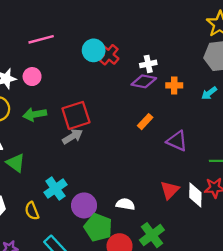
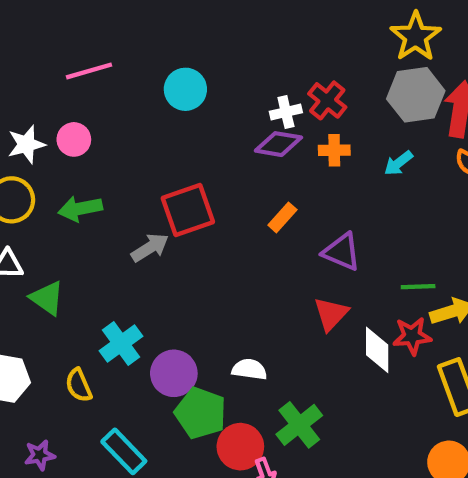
red cross: (109, 55) -> (327, 100), moved
red square: (76, 115) -> (188, 210), moved
red triangle: (170, 190) -> (331, 314), moved

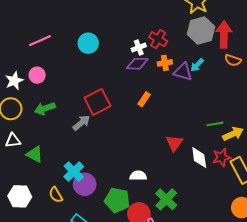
purple triangle: (342, 252) -> (183, 72), moved
red star: (412, 336) -> (222, 157), moved
purple circle: (174, 373) -> (85, 184), moved

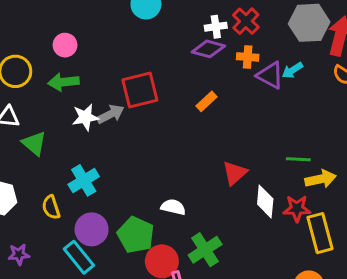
pink circle: (37, 75) -> (65, 45), moved
white star: (14, 81) -> (85, 117), moved
purple circle: (85, 184) -> (92, 229), moved

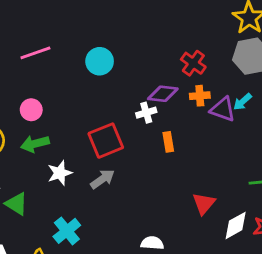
white cross: (216, 27) -> (146, 113), moved
orange rectangle: (207, 101) -> (168, 142), turned -48
gray arrow: (111, 114) -> (102, 179), moved
white diamond: (265, 201) -> (236, 225), turned 64

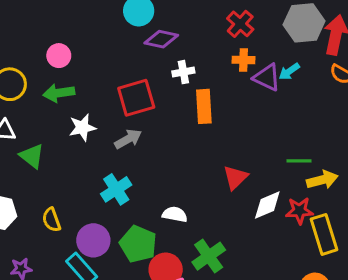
purple diamond: (163, 94) -> (161, 39), moved
orange rectangle: (168, 142) -> (204, 106), size x1.5
cyan cross: (67, 231) -> (116, 189), moved

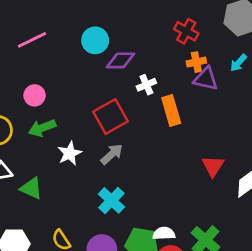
purple triangle: (267, 77) -> (206, 79), moved
white semicircle: (175, 214) -> (164, 233), moved

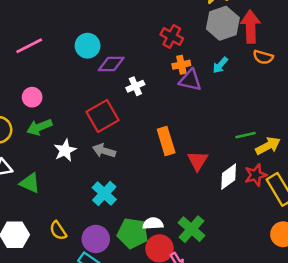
orange rectangle: (171, 111) -> (166, 141), moved
gray arrow: (112, 154) -> (104, 151), turned -120

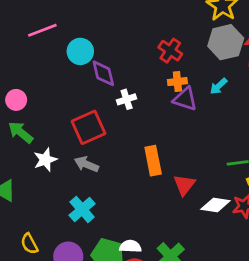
pink line: (29, 46) -> (42, 30), moved
purple diamond: (111, 64) -> (103, 73), turned 72
green arrow: (39, 127) -> (21, 132), turned 55
white diamond: (229, 177) -> (215, 205), turned 40

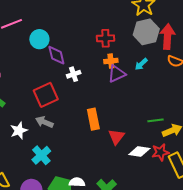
red cross: (170, 51) -> (105, 38), turned -36
purple triangle: (185, 99) -> (117, 74), turned -42
white star: (45, 160) -> (19, 131), moved

